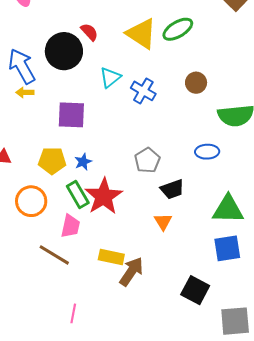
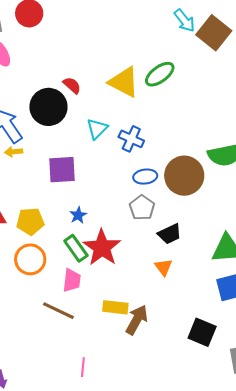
brown circle: (196, 83) -> (184, 176), moved, size x1.8
blue ellipse: (207, 152) -> (145, 177), moved
yellow pentagon: (52, 161) -> (30, 221), moved

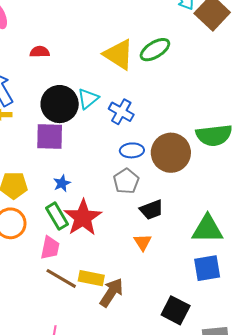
red semicircle: (72, 85) -> (40, 52), moved, turned -48
black circle: (48, 107) -> (60, 104), moved
brown line: (58, 311) -> (61, 278), moved

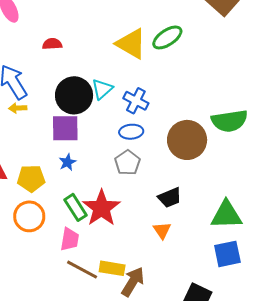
blue ellipse: (132, 150) -> (131, 132), moved
gray pentagon: (126, 181) -> (127, 163), moved
blue star: (62, 183) -> (67, 162), moved

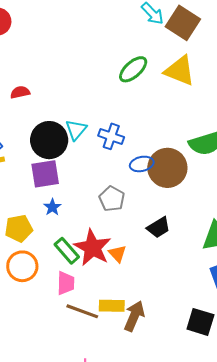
yellow triangle: (131, 44) -> (180, 71), moved
blue ellipse: (131, 132) -> (142, 164), moved
orange triangle: (162, 230) -> (117, 254), moved

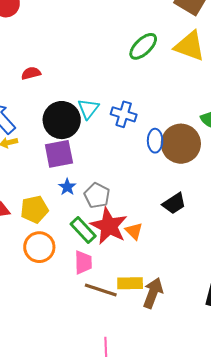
blue ellipse: (142, 164) -> (155, 141), turned -75
gray pentagon: (112, 199) -> (97, 195), moved

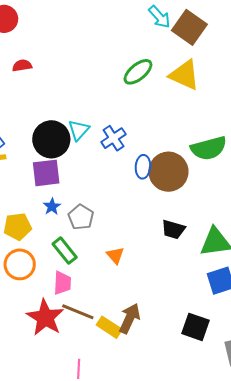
red semicircle: (31, 73) -> (22, 66), moved
blue cross: (124, 114) -> (113, 138), turned 35
black trapezoid: (174, 203) -> (173, 229), moved, turned 45
red star: (109, 226) -> (45, 317), moved
yellow rectangle: (130, 283) -> (109, 327), moved, turned 30

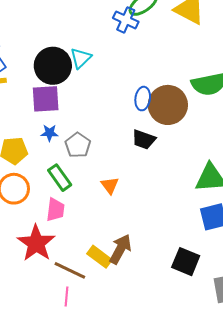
blue cross: (113, 138) -> (126, 20), moved, turned -35
blue star: (52, 207) -> (49, 133), turned 30
black trapezoid: (173, 229) -> (144, 140), moved
brown line: (78, 312) -> (70, 270), moved

